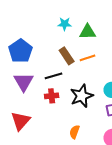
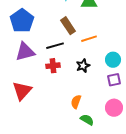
orange line: (88, 58) -> (89, 39), moved
purple triangle: (24, 82) -> (25, 52), turned 45
black star: (82, 96) -> (83, 66), size x0.6

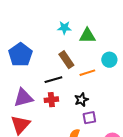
purple triangle: (25, 52) -> (23, 98), moved
cyan circle: (113, 60) -> (109, 60), moved
purple square: (114, 80) -> (89, 118), moved

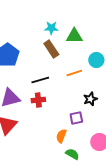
brown rectangle: (66, 60) -> (51, 49), moved
black star: (81, 100) -> (90, 99), moved

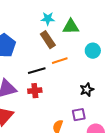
orange line: (74, 73) -> (60, 61), moved
purple square: (76, 118) -> (79, 115), moved

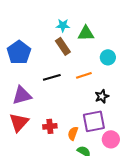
orange line: (60, 61) -> (84, 75), moved
red cross: (35, 91) -> (50, 126), moved
purple square: (79, 115) -> (94, 121), size x1.6

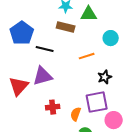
brown rectangle: (63, 46) -> (66, 27), turned -42
black line: (52, 77) -> (45, 49), moved, turned 30
purple triangle: (22, 95) -> (43, 76), moved
red triangle: (19, 122) -> (19, 86), moved

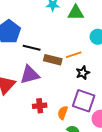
brown rectangle: (66, 27) -> (53, 60), moved
black star: (105, 77) -> (83, 73), moved
purple square: (97, 102) -> (84, 101), turned 30

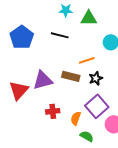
black line: (32, 48) -> (60, 35), moved
brown rectangle: (53, 60) -> (71, 76), moved
purple square: (84, 101) -> (97, 106), turned 30

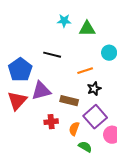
black line: (60, 35) -> (52, 55), moved
blue pentagon: (22, 37) -> (20, 70), moved
brown rectangle: (71, 76) -> (69, 101), moved

